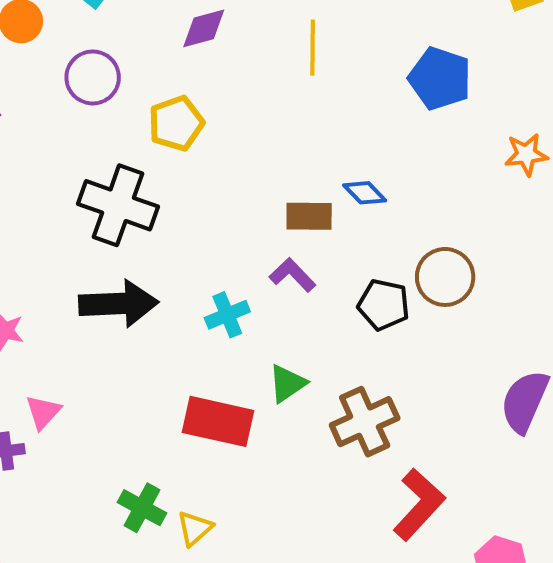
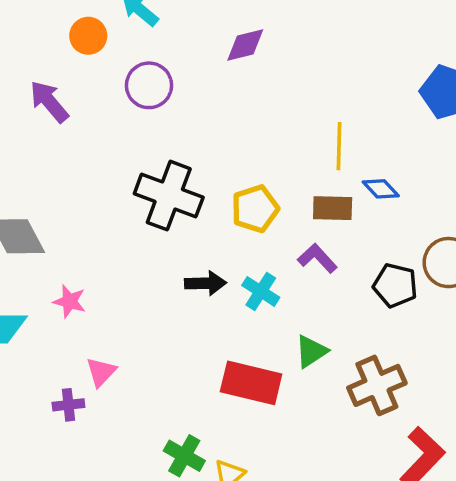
yellow line: (313, 48) -> (339, 146), moved
yellow pentagon: (176, 123) -> (255, 209), moved
black arrow: (119, 304) -> (206, 283), moved, size x0.6
cyan cross: (227, 315) -> (261, 291), turned -36

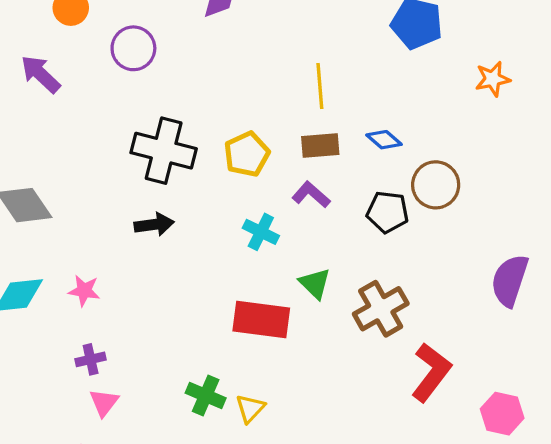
blue diamond: (381, 189) -> (384, 140), moved
black arrow: (206, 283) -> (154, 225), moved
pink star: (69, 301) -> (84, 291), moved
green triangle: (311, 351) -> (315, 283), turned -36
pink triangle: (101, 372) -> (104, 402), moved

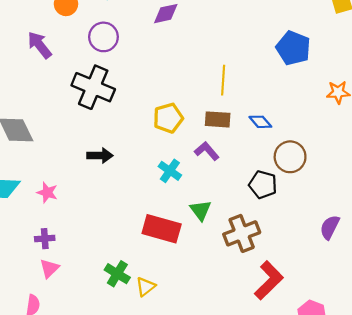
black cross: (164, 151) -> (93, 87), moved
black pentagon: (388, 212) -> (263, 185), moved
purple semicircle: (510, 280) -> (330, 227), size x0.7

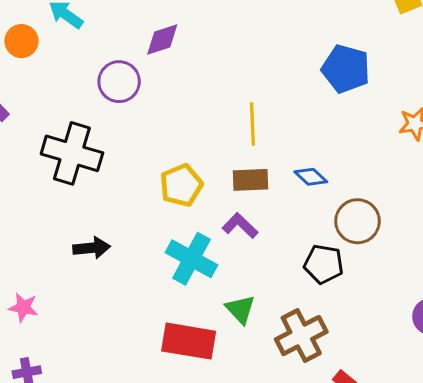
purple circle: (103, 37) -> (119, 82), moved
cyan cross: (170, 171) -> (192, 259), size x1.5

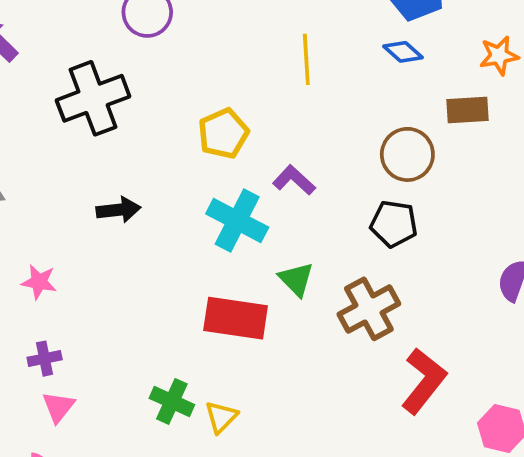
black cross: (72, 153) -> (93, 98), turned -36
blue diamond: (311, 177) -> (403, 52), moved
brown rectangle: (251, 180) -> (467, 110), moved
brown circle: (357, 221) -> (407, 154), moved

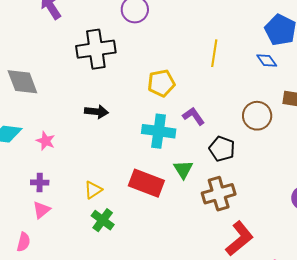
cyan cross: (237, 220) -> (159, 131), turned -32
black pentagon: (394, 224) -> (222, 149), moved
yellow triangle: (221, 417) -> (93, 190), moved

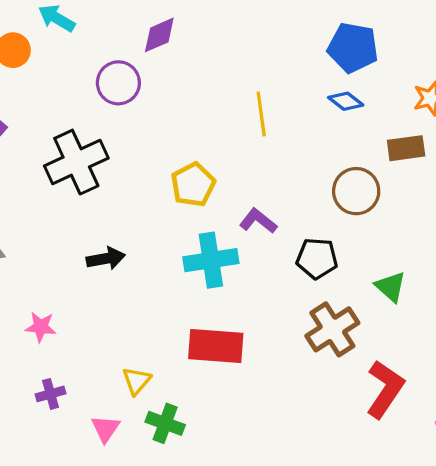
green triangle: (183, 169) -> (390, 287), moved
pink triangle: (41, 210) -> (106, 429), moved

